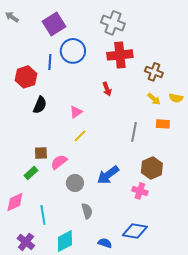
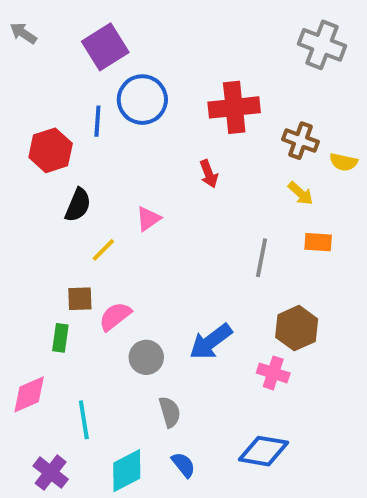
gray cross: (113, 23) -> (322, 45), moved
yellow semicircle: (176, 98) -> (343, 162), moved
yellow line: (80, 136) -> (103, 250), moved
green rectangle: (31, 173) -> (60, 338), turned -40
blue semicircle: (105, 243) -> (183, 465), moved, turned 32

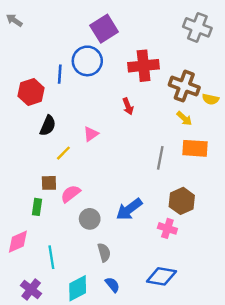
purple square: (105, 47) -> (104, 29), moved
brown cross: (301, 141) -> (184, 86), size x1.4
orange rectangle: (318, 242) -> (195, 148), size x1.5

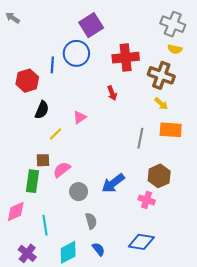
yellow semicircle: (211, 99) -> (175, 49), moved
green rectangle: (37, 207) -> (32, 181), size x1.5

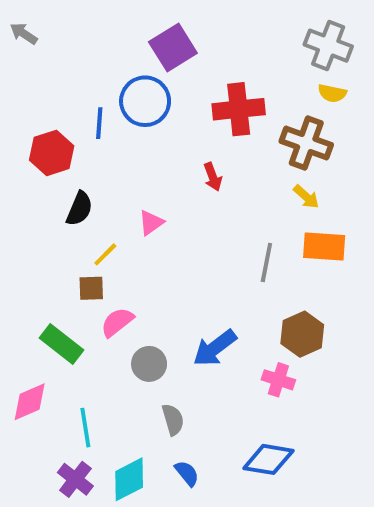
brown square: (43, 160) -> (91, 288), moved
green rectangle: (32, 181) -> (61, 344), turned -60
purple cross: (27, 253) -> (75, 479), moved

